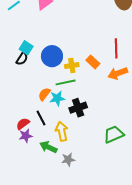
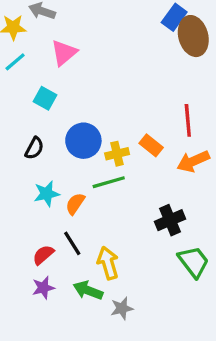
cyan square: (26, 48) -> (45, 98), moved
cyan star: (57, 98) -> (47, 194), moved
black cross: (78, 108) -> (170, 220), moved
green trapezoid: (114, 134) -> (194, 262), turned 80
purple star: (26, 136) -> (43, 288), moved

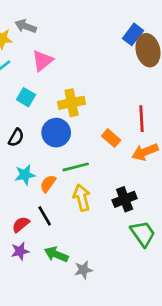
yellow cross: (117, 154) -> (72, 103), moved, size x1.4
yellow arrow: (108, 263) -> (82, 198), moved

